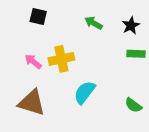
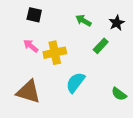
green rectangle: (136, 54) -> (101, 46), moved, turned -49
pink arrow: (33, 61) -> (31, 46), moved

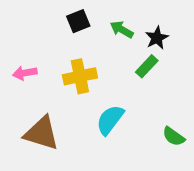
black square: (34, 15) -> (78, 21), moved, turned -35
black star: (117, 23) -> (157, 38), moved
pink arrow: (31, 46) -> (25, 73), moved, turned -49

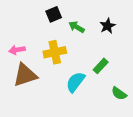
green arrow: (122, 30) -> (77, 27), moved
green rectangle: (147, 66) -> (101, 66), moved
brown triangle: (41, 133) -> (25, 75), moved, turned -35

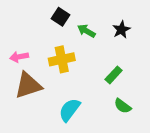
black square: (54, 14) -> (60, 17), turned -35
cyan semicircle: (75, 82) -> (70, 110), moved
green semicircle: (119, 93) -> (123, 106), moved

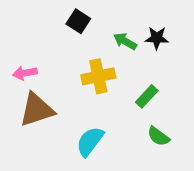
black star: (121, 30) -> (157, 38), turned 30
green arrow: (86, 31) -> (125, 41), moved
yellow cross: (62, 59) -> (98, 76), moved

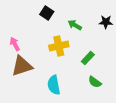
black star: (157, 38) -> (106, 22), moved
pink arrow: (25, 73) -> (15, 44), turned 72
cyan semicircle: (90, 141) -> (54, 85), turned -48

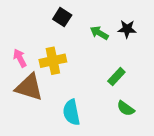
black star: (106, 22) -> (127, 29), moved
yellow cross: (59, 46) -> (53, 61), moved
brown triangle: (22, 66) -> (29, 87), turned 35

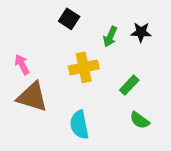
green arrow: (99, 33) -> (110, 37), turned -96
yellow cross: (53, 61) -> (84, 67), moved

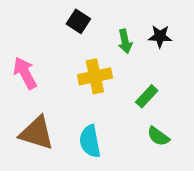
green arrow: (110, 37) -> (125, 41), turned -36
pink arrow: (22, 64) -> (25, 73), size x1.4
brown triangle: (32, 97) -> (37, 133), moved

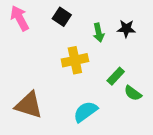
pink arrow: (25, 73) -> (20, 18), moved
green semicircle: (158, 136) -> (133, 93), moved
cyan semicircle: (90, 141) -> (85, 112), moved, turned 65

